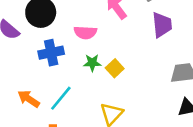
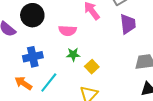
blue cross: (51, 53) -> (33, 57), moved
yellow square: (115, 68) -> (92, 67), moved

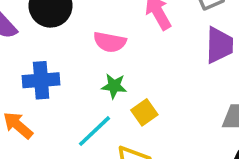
cyan line: (49, 82) -> (94, 131), moved

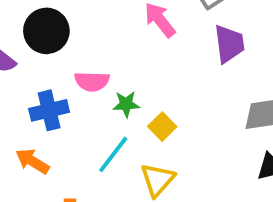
pink semicircle: (110, 42) -> (92, 81), moved

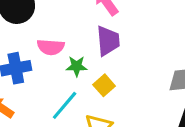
purple trapezoid: (229, 44) -> (108, 41), moved

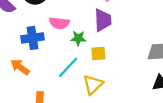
yellow square: (104, 85) -> (98, 53), turned 35

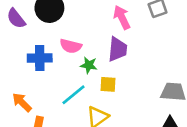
orange arrow: (20, 67) -> (22, 102), moved

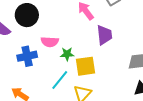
purple trapezoid: (118, 49) -> (104, 35), moved
yellow square: (108, 84) -> (85, 66), size x1.5

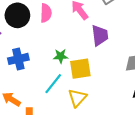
pink semicircle: (50, 42) -> (46, 13), moved, turned -90

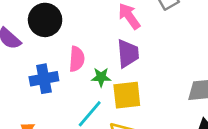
pink semicircle: (46, 13) -> (77, 59), moved
purple trapezoid: (100, 35) -> (128, 54), moved

